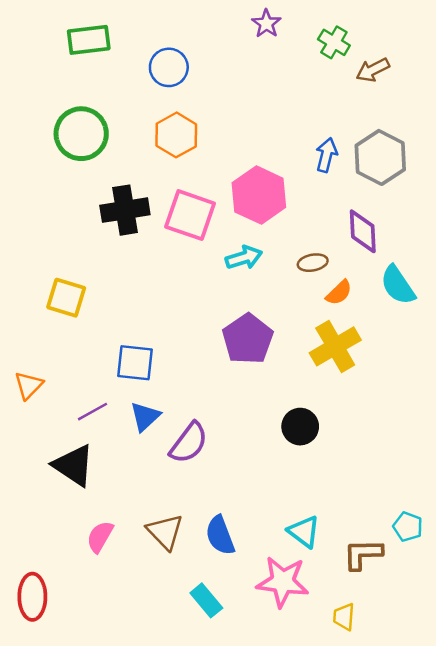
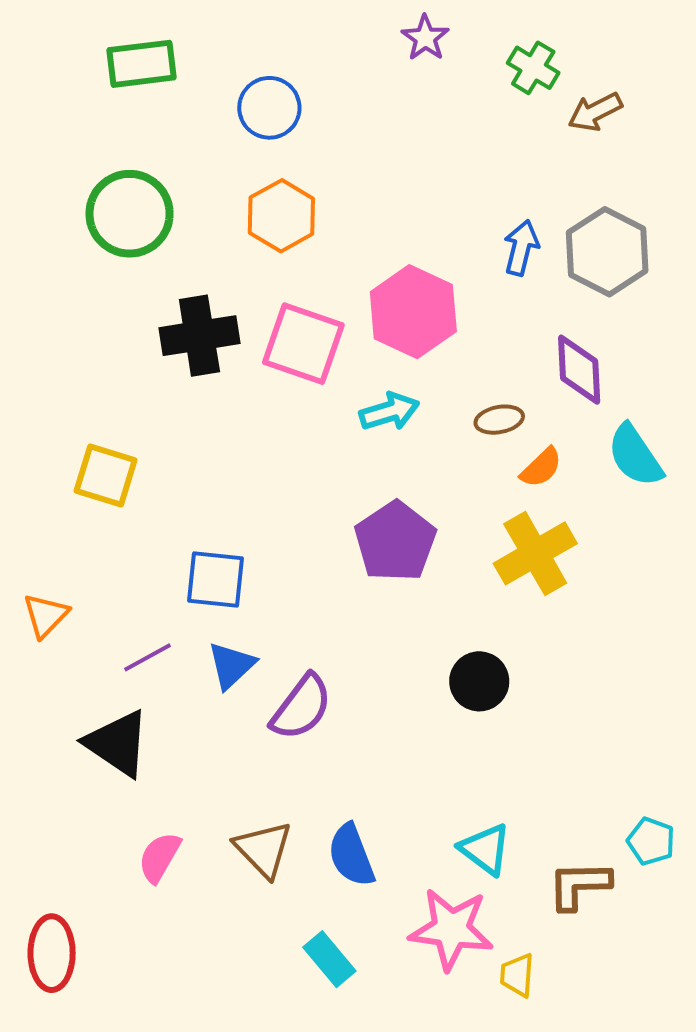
yellow trapezoid: (344, 617) -> (517, 975), moved

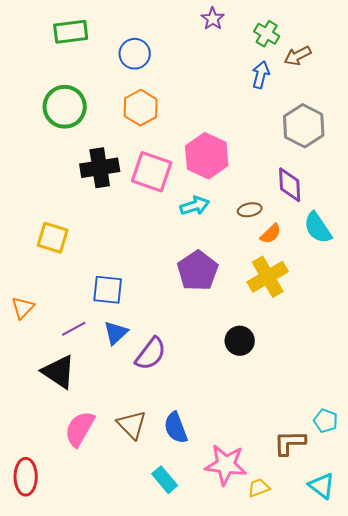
blue arrow: (521, 248) -> (261, 75), moved
cyan triangle: (485, 849) -> (322, 486), moved
pink semicircle: (159, 857) -> (80, 429), size x1.4
yellow trapezoid: (517, 975) -> (259, 488), turned 65

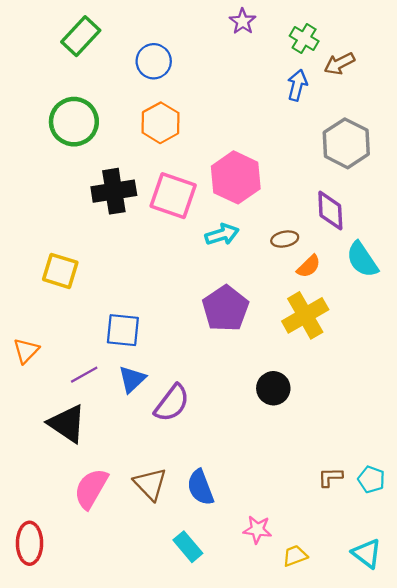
green rectangle: (71, 32) -> (81, 36), turned -40
brown L-shape: (290, 443) -> (330, 477), moved, size x0.7
pink star: (226, 465) -> (257, 530), size x0.6

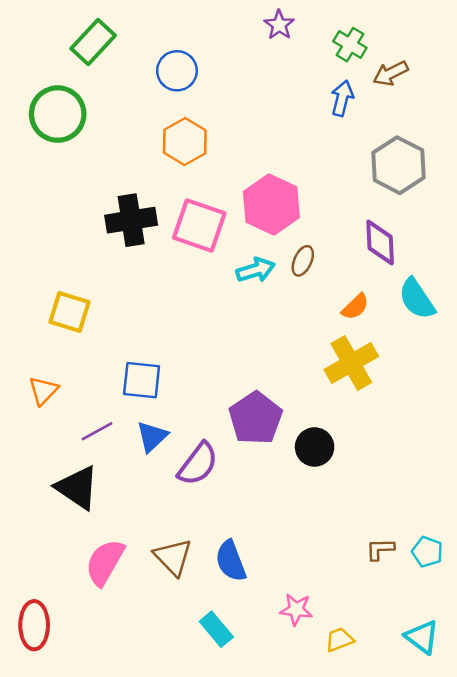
green circle: (74, 122) -> (58, 114), moved
brown ellipse: (285, 239) -> (303, 261), moved, turned -55
purple pentagon: (225, 309) -> (256, 418), moved
orange triangle: (26, 351) -> (43, 391), moved

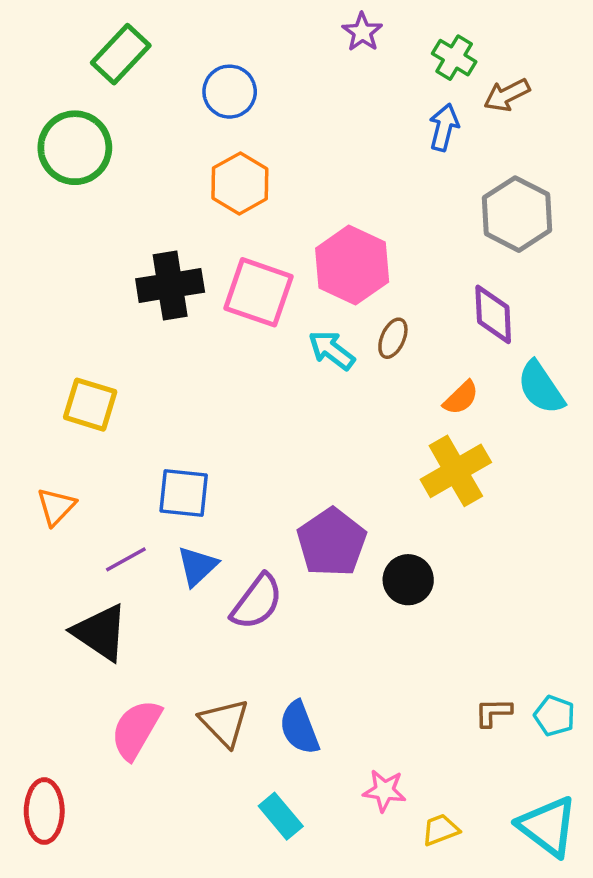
cyan arrow: (256, 270) -> (332, 350), turned -126
cyan triangle: (422, 637) -> (548, 826), size x1.4

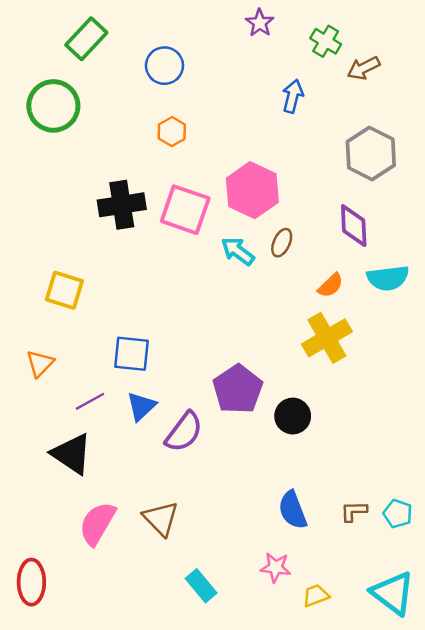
blue arrow: (444, 127) -> (293, 96), moved
orange hexagon: (240, 183) -> (172, 132), size x0.7
cyan semicircle: (541, 388) -> (388, 278), turned -63
blue semicircle: (299, 728) -> (293, 510), moved

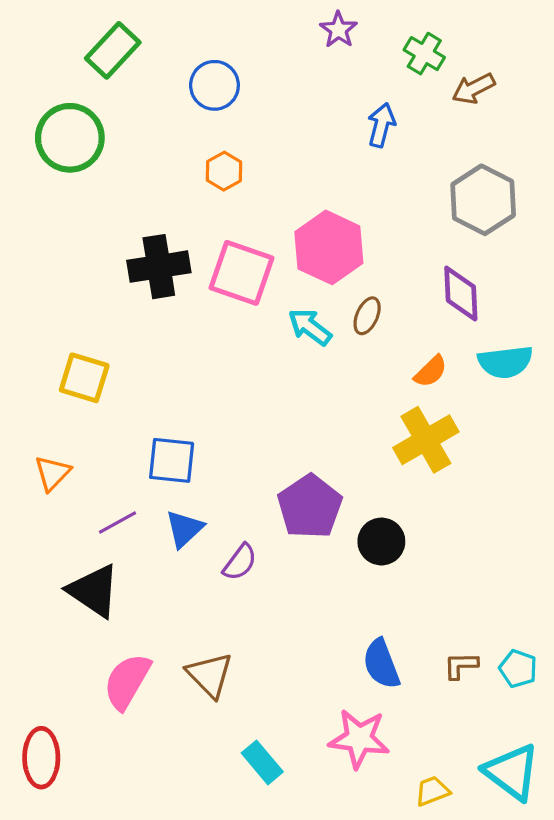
purple semicircle: (184, 432) -> (240, 562), size x0.7
pink star: (276, 567) -> (359, 739), size x1.5
yellow trapezoid: (316, 595) -> (432, 791), moved

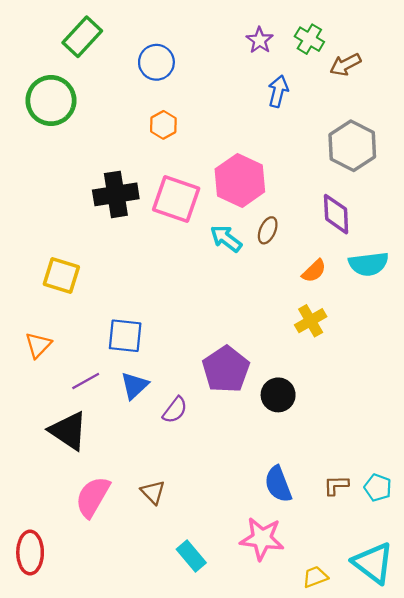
purple star: (338, 30) -> (260, 40), moved
yellow cross: (426, 440) -> (311, 321), size x0.7
brown triangle: (210, 675) -> (153, 492), size x0.7

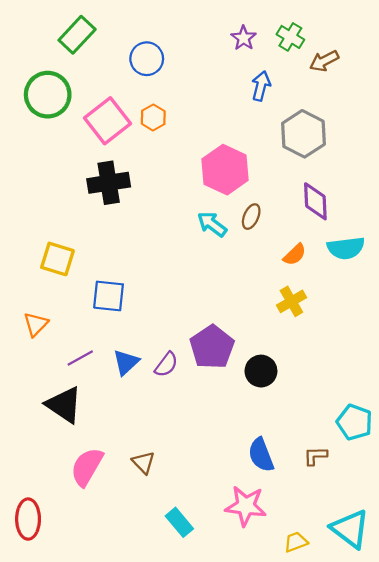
gray hexagon: (352, 146) -> (303, 134), moved
pink square: (176, 199) -> (108, 121), moved, turned 33
blue square: (125, 336) -> (109, 296), moved
purple semicircle: (175, 410) -> (166, 365), moved
cyan pentagon: (378, 488) -> (355, 422), moved, size x1.4

